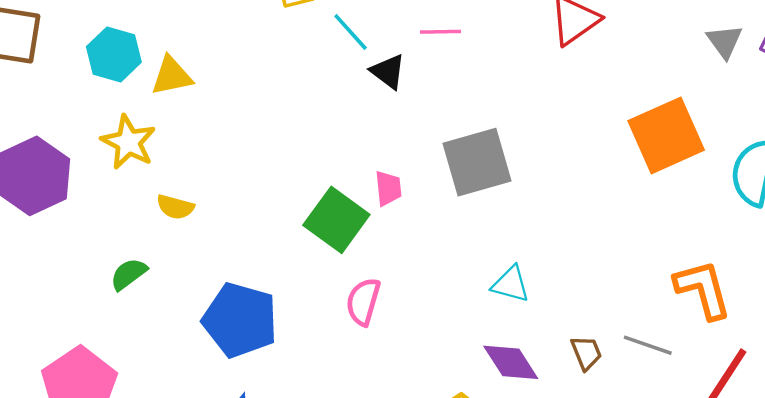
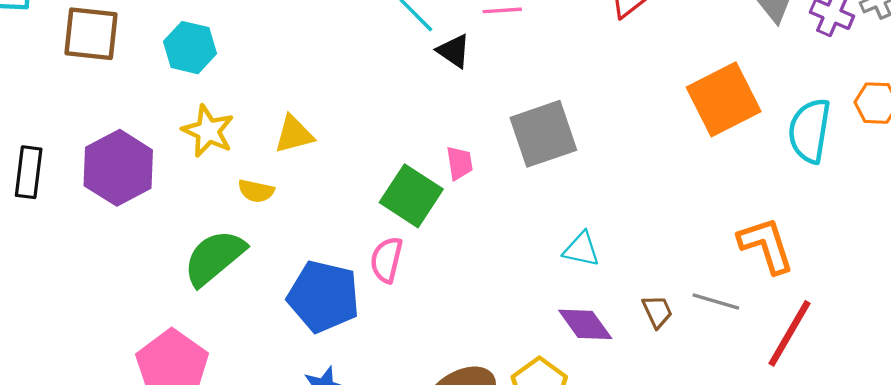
yellow triangle: (172, 76) -> (294, 134), moved
green semicircle: (129, 274) -> (214, 258), size x1.8
pink semicircle: (363, 302) -> (386, 260), moved

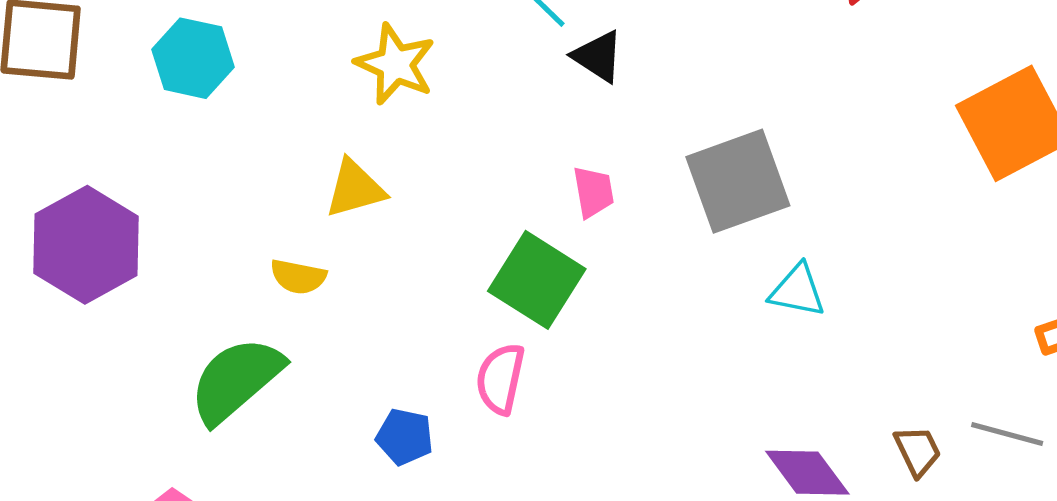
yellow star: (208, 131) -> (395, 64), moved
pink trapezoid: (459, 163) -> (593, 192), moved
cyan triangle: (581, 249) -> (797, 291), moved
blue pentagon: (324, 296) -> (405, 437), size x0.5

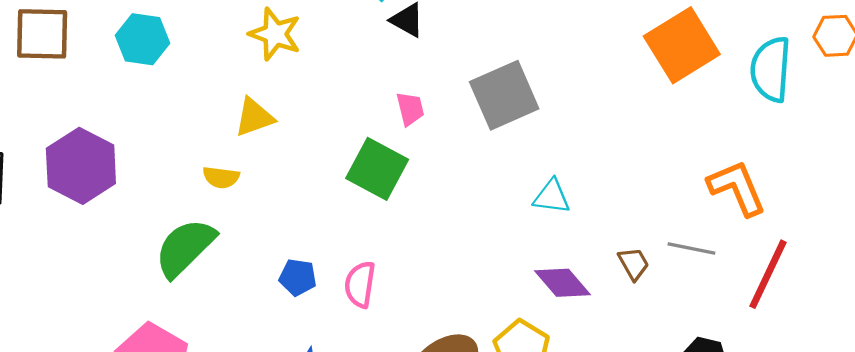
cyan triangle: (797, 291) -> (552, 197), moved
pink semicircle: (500, 379) -> (360, 284), moved

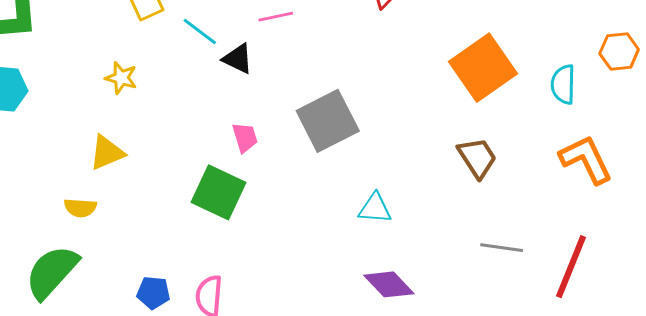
yellow star: (275, 34) -> (121, 78), size x0.7
cyan semicircle: (771, 69) -> (563, 84), size x0.7
orange L-shape: (737, 188) -> (586, 159), moved
brown trapezoid: (634, 264) -> (477, 158), moved, size x1.4

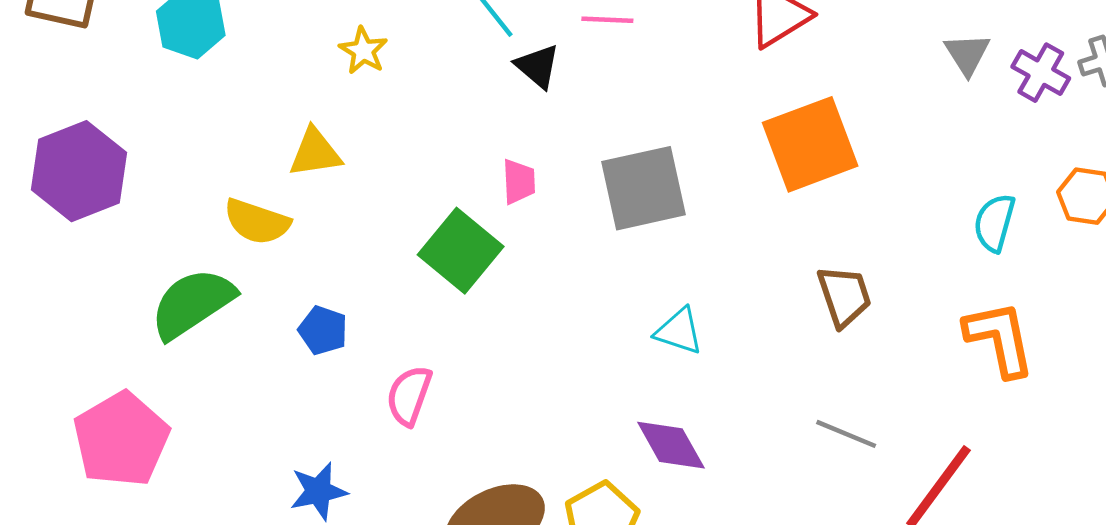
orange square: (483, 68) -> (810, 144), moved
yellow semicircle: (80, 208) -> (257, 222), size x1.4
blue pentagon: (153, 293) -> (323, 330), moved

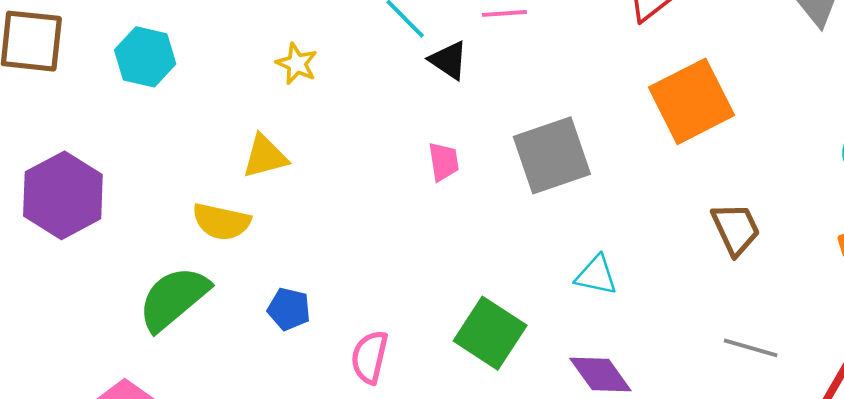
green square: (461, 251) -> (490, 333), moved

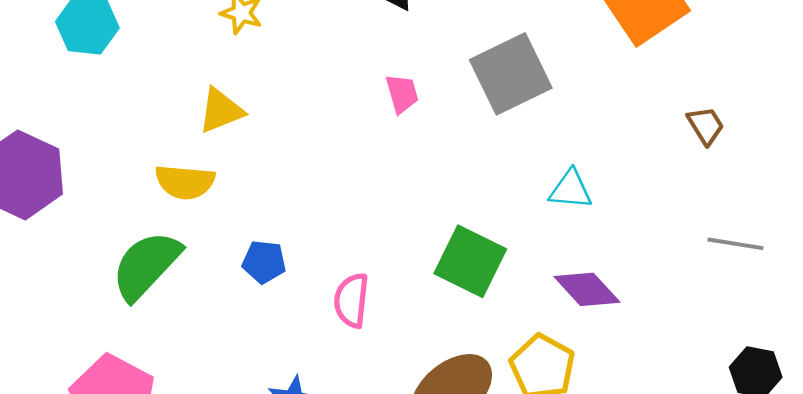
brown trapezoid: (736, 229) -> (706, 125), size x0.7

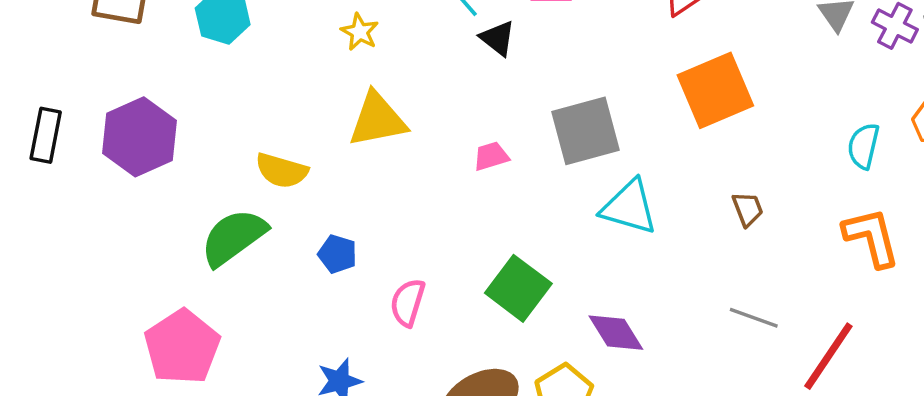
pink trapezoid: (402, 94) -> (491, 156), moved, turned -102
yellow triangle: (221, 111) -> (377, 120), moved, size x1.4
cyan triangle: (571, 190) -> (629, 207), moved, size x1.5

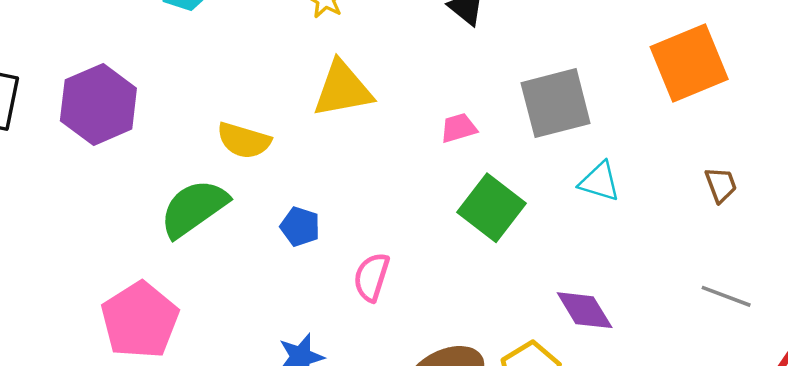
cyan triangle: (629, 207) -> (599, 182), size x0.7
green square: (518, 288) -> (492, 208), moved

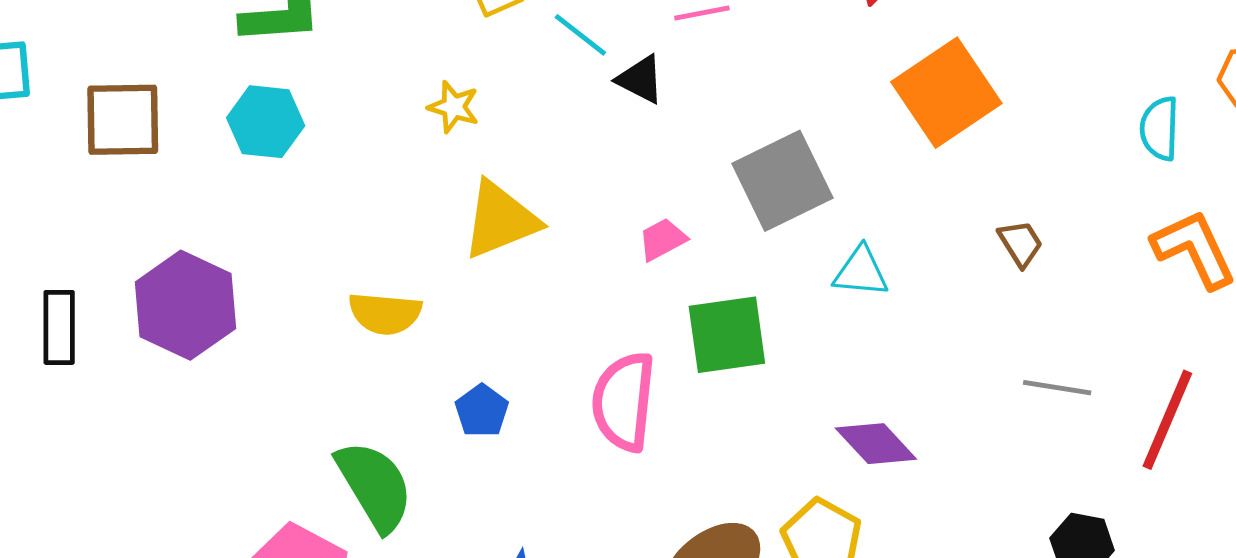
green semicircle: (194, 208) -> (374, 486), moved, turned 106
green square: (492, 208) -> (727, 335), turned -34
blue pentagon: (300, 227) -> (482, 411), turned 30
pink semicircle: (371, 277) -> (624, 402), moved, size x1.5

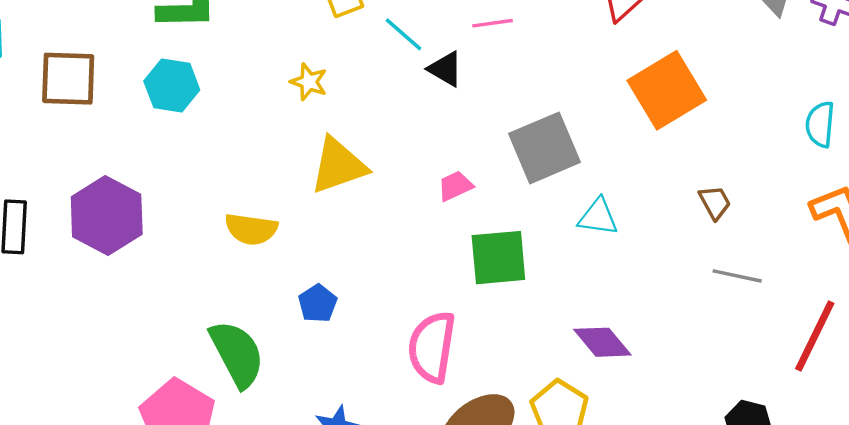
gray line: (1057, 388) -> (737, 276), moved
pink semicircle: (624, 402) -> (432, 347), moved

